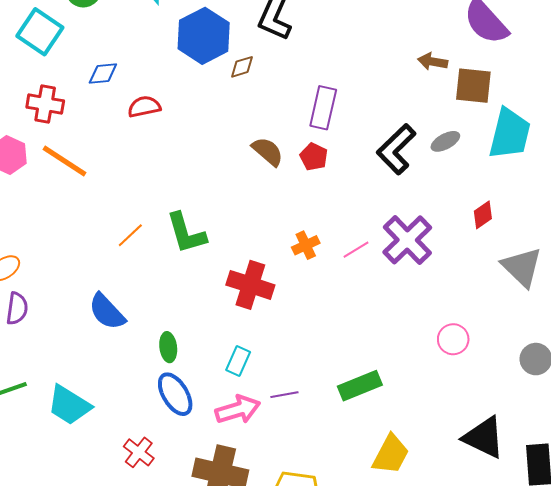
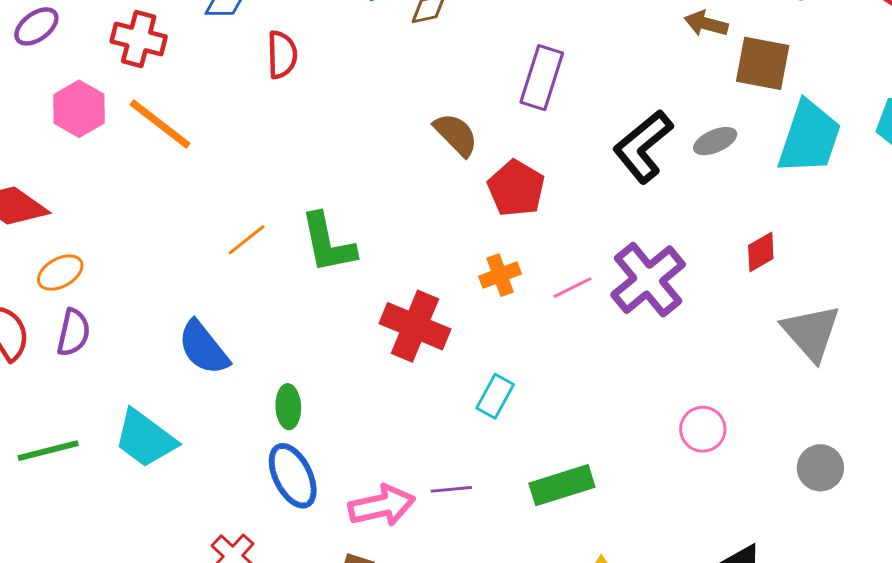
red semicircle: (144, 107) -> (282, 55), turned 96
red pentagon: (314, 157) -> (516, 188), moved, size x1.4
cyan rectangle: (238, 361) -> (495, 396), moved
cyan trapezoid: (69, 405) -> (145, 439), moved

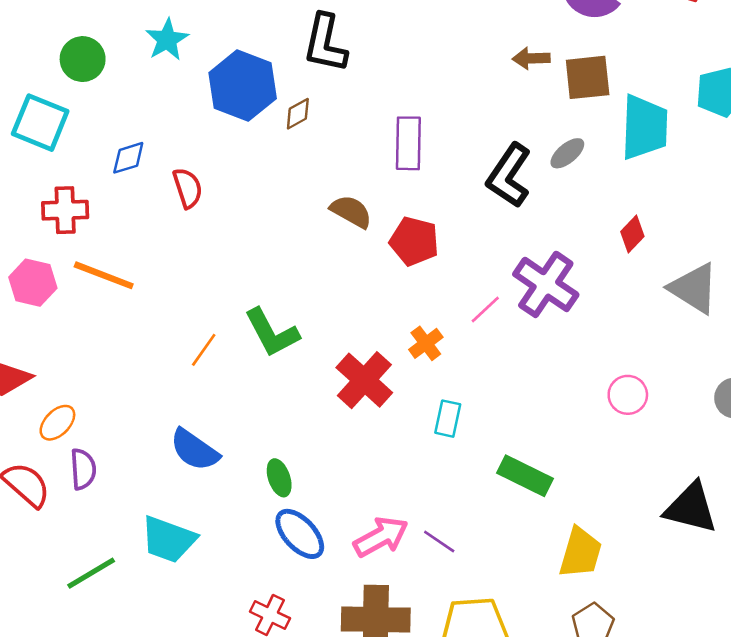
orange cross: (500, 275) -> (426, 343), moved
red cross: (415, 326) -> (364, 380), turned 36
green rectangle: (562, 485) -> (525, 476), turned 60
purple line: (451, 489) -> (439, 541), moved, turned 56

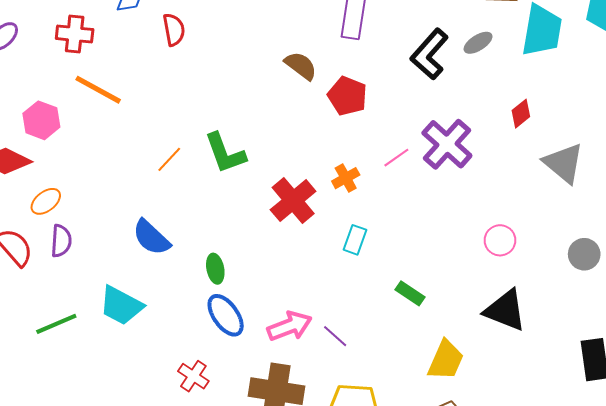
pink hexagon: (33, 283) -> (41, 120), moved
green rectangle: (525, 476) -> (410, 293), size x0.7
black triangle: (691, 508) -> (505, 310), moved

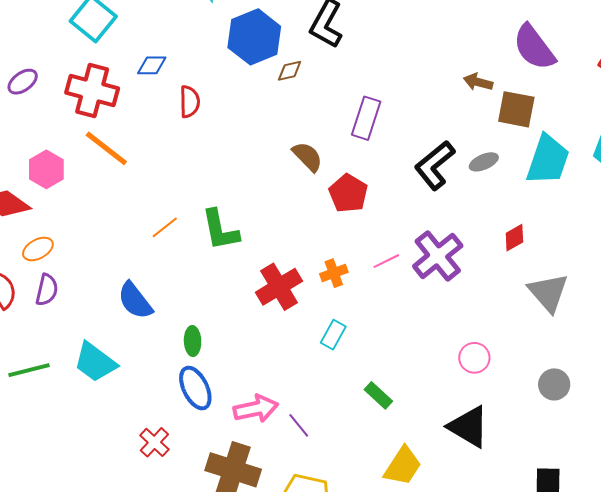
red cross: (75, 34) -> (92, 90), size x1.4

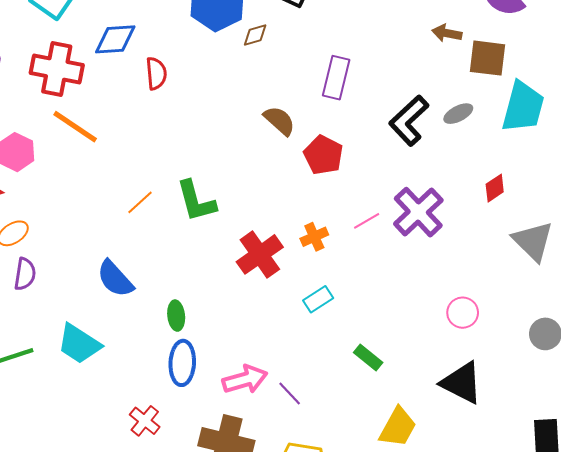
blue diamond: (152, 65) -> (115, 39), size x1.4
cyan rectangle: (333, 335) -> (318, 299), turned 32
blue ellipse: (195, 388) -> (182, 363), turned 33

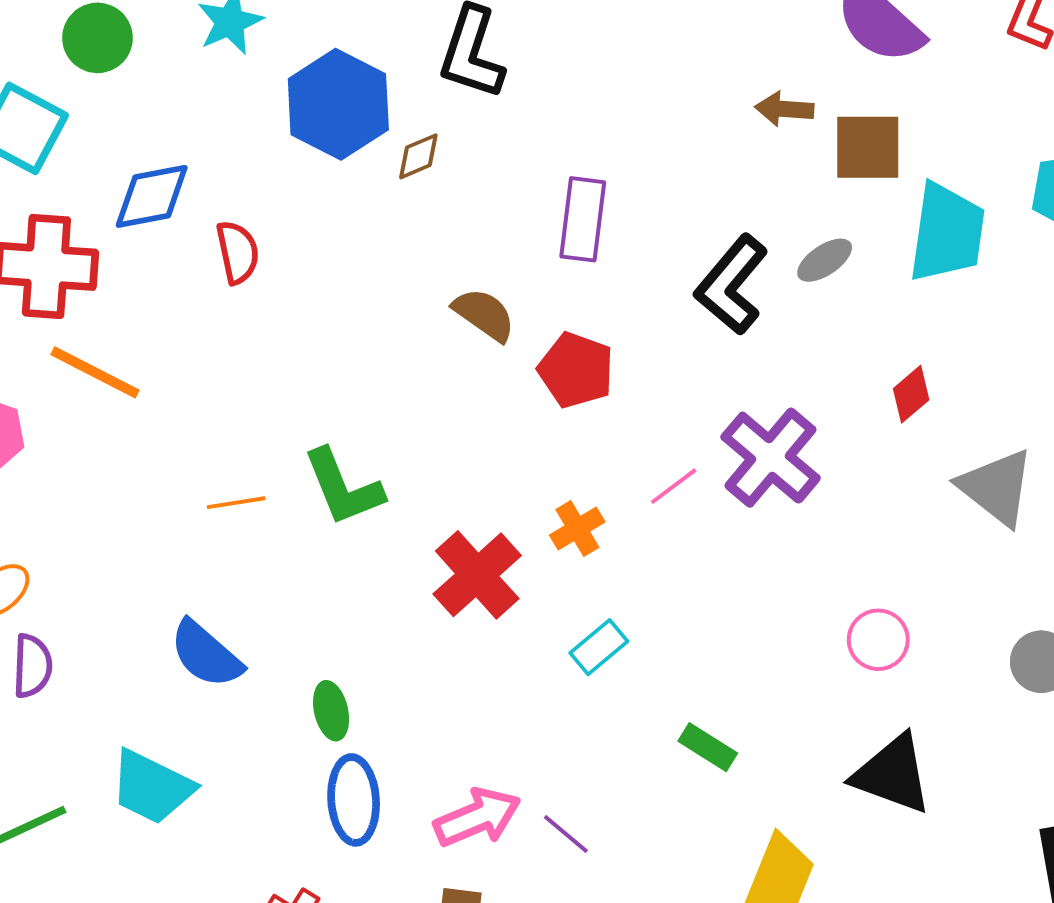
orange line: (140, 202) -> (236, 503), turned 40

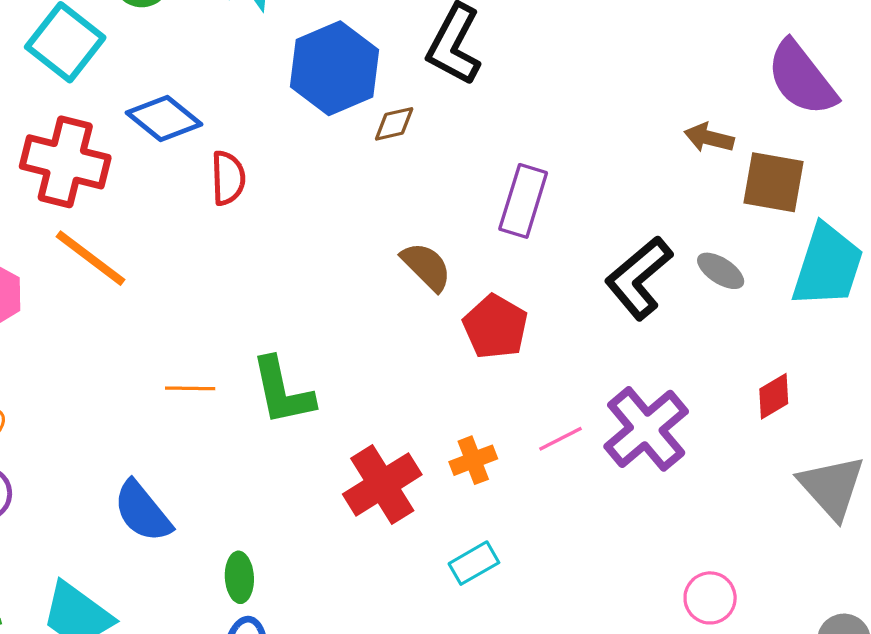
blue diamond: (152, 196) -> (164, 118), turned 40
gray ellipse: (825, 260) -> (721, 271), turned 57

